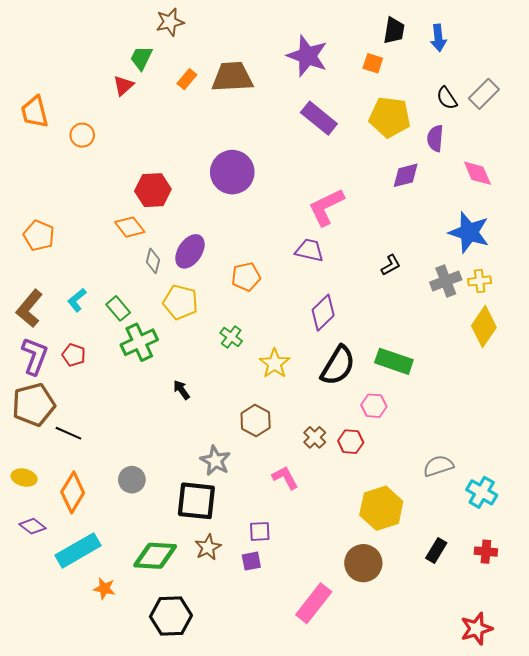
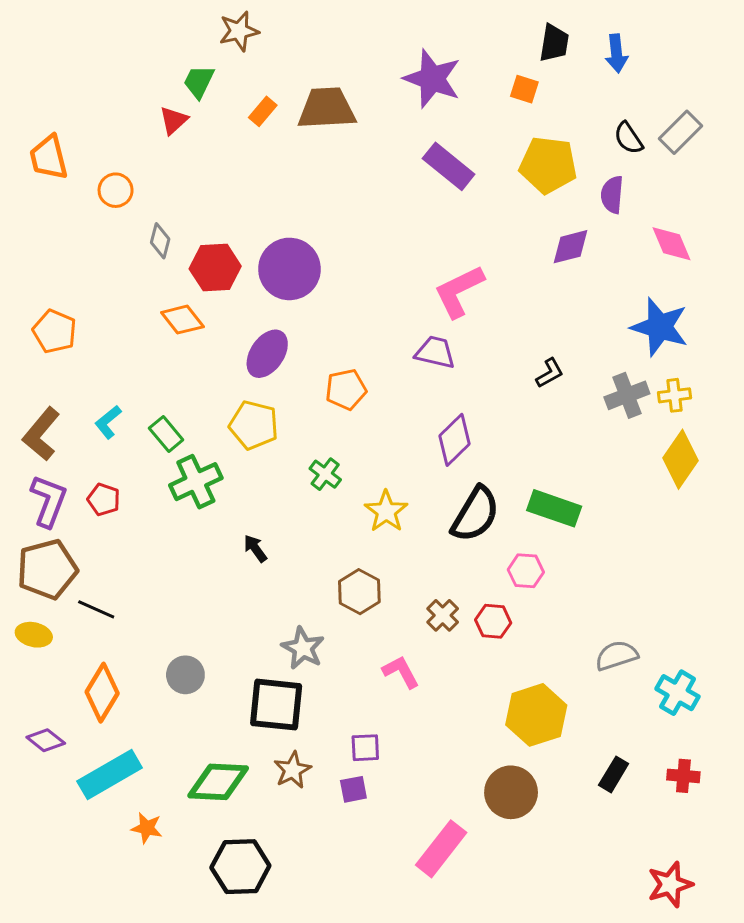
purple circle: (232, 172) -> (289, 269), moved
gray diamond: (153, 261) -> (160, 241), moved
yellow ellipse: (24, 478) -> (34, 635), moved

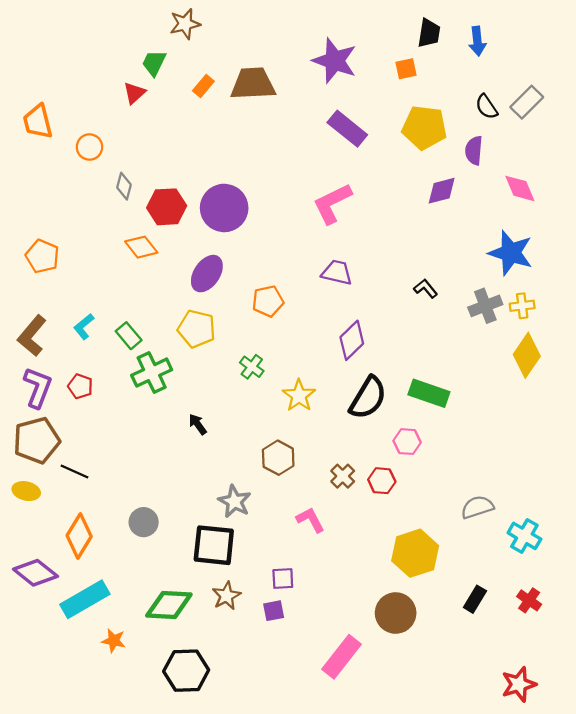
orange square: (524, 89) -> (406, 69), turned -30
pink L-shape: (459, 291) -> (332, 203), moved
black L-shape: (550, 373) -> (426, 289), turned -100
purple diamond: (46, 740) -> (35, 573), size x1.5
red cross: (683, 776) -> (529, 600), turned 30

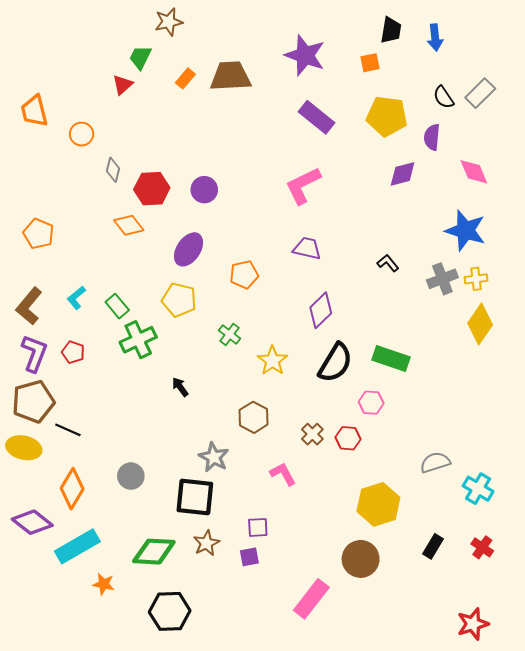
purple circle: (224, 208) -> (204, 190), size x0.6
yellow ellipse: (26, 491) -> (24, 448), size x1.4

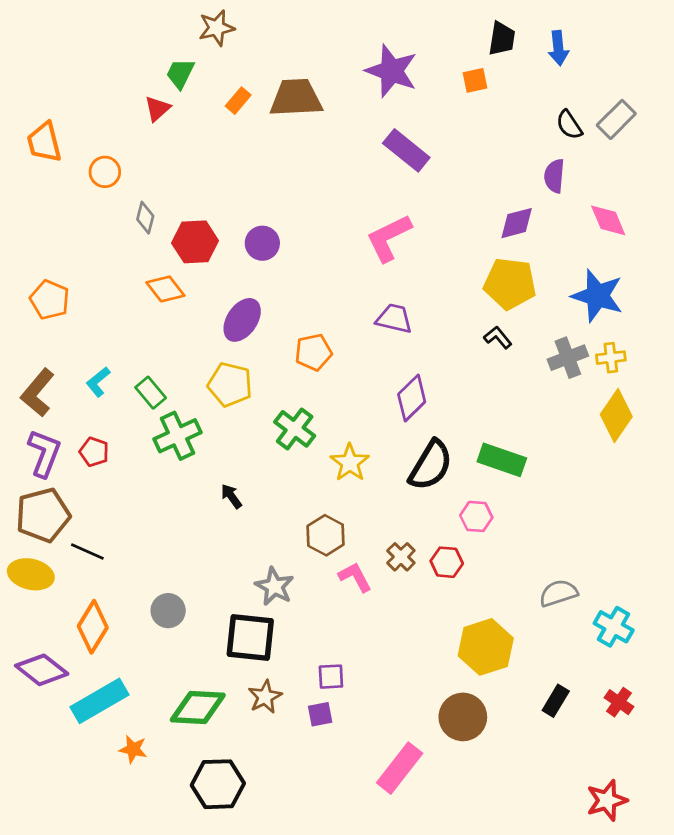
yellow pentagon: (387, 116) -> (510, 284), moved
green cross: (229, 334) -> (295, 429), size x1.4
pink L-shape: (283, 474) -> (355, 577), moved

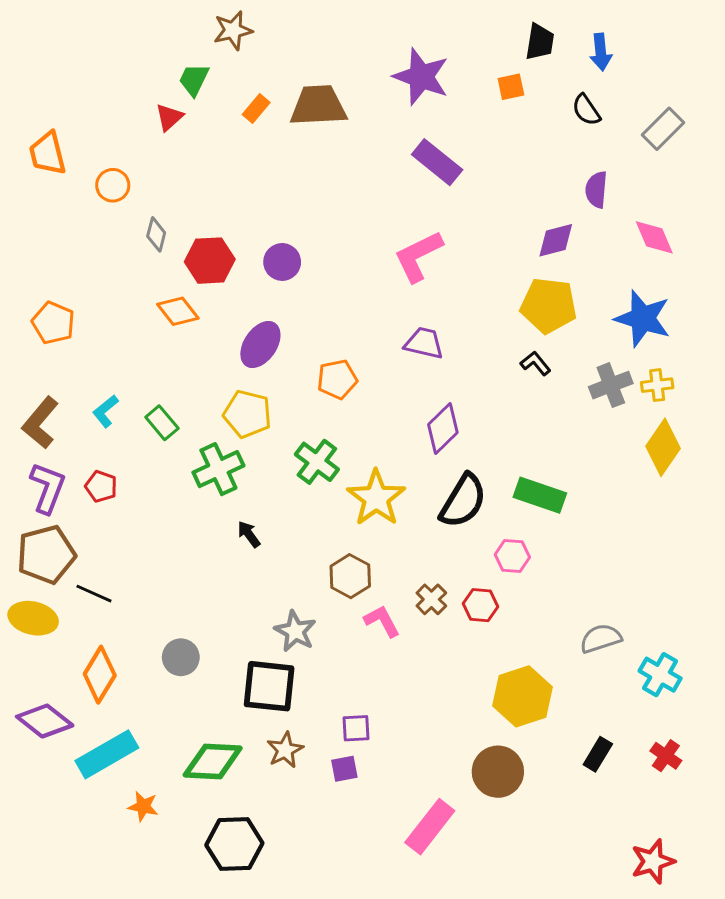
black semicircle: (569, 125) -> (586, 110), moved
green cross: (178, 436) -> (218, 469), moved
yellow star: (350, 463) -> (376, 498), size x1.4

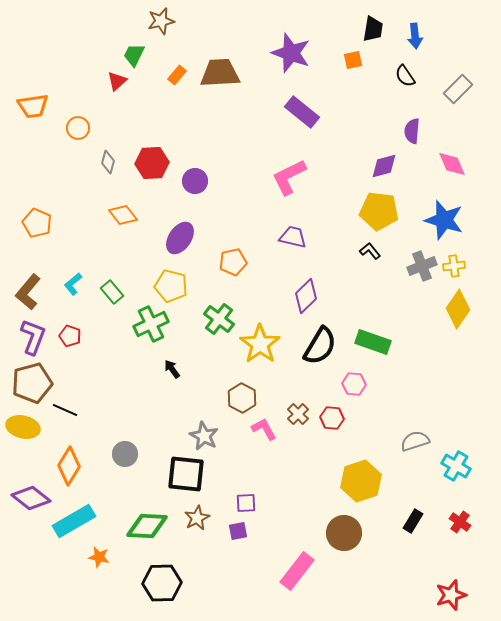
orange trapezoid: (48, 153) -> (33, 106), turned -84
red hexagon: (210, 261) -> (152, 163), moved

